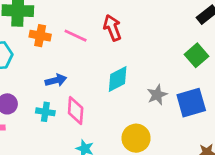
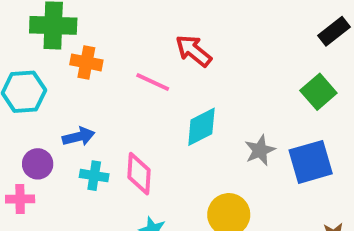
red arrow: (112, 28) -> (194, 51), turned -30
pink line: (76, 36) -> (153, 82), moved
blue arrow: (56, 80) -> (79, 137), moved

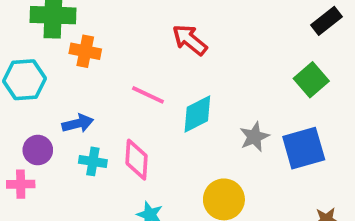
pink line: (153, 82) -> (148, 95), moved

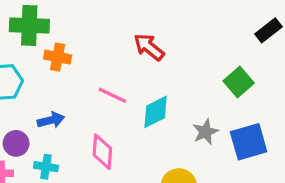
green square: (311, 80) -> (239, 82), moved
cyan cross: (93, 161) -> (46, 167), moved

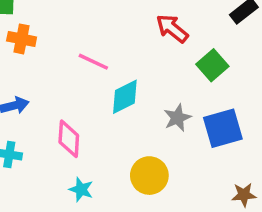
red arrow: (149, 47) -> (172, 28), moved
pink line: (112, 95) -> (93, 62), moved

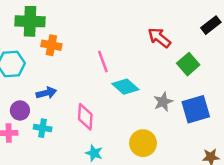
pink line: (93, 62) -> (103, 62), turned 45
cyan diamond: (125, 97) -> (125, 87), turned 68

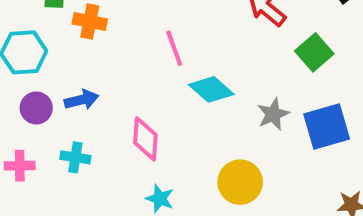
purple circle: (20, 110) -> (36, 108), moved

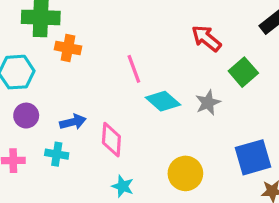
blue arrow: (82, 100) -> (73, 122), moved
gray star: (273, 114) -> (208, 103), moved
blue square: (327, 127) -> (253, 157), moved

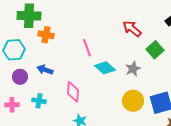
blue arrow: (73, 122) -> (45, 70), moved, turned -147
yellow circle: (185, 173) -> (133, 101), moved

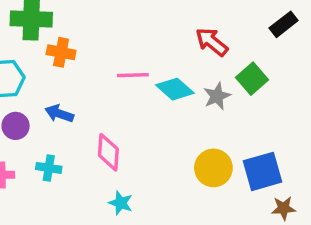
pink line: (87, 48) -> (133, 75), turned -72
cyan diamond: (105, 68) -> (175, 89), moved
gray star: (133, 69) -> (217, 96), moved

